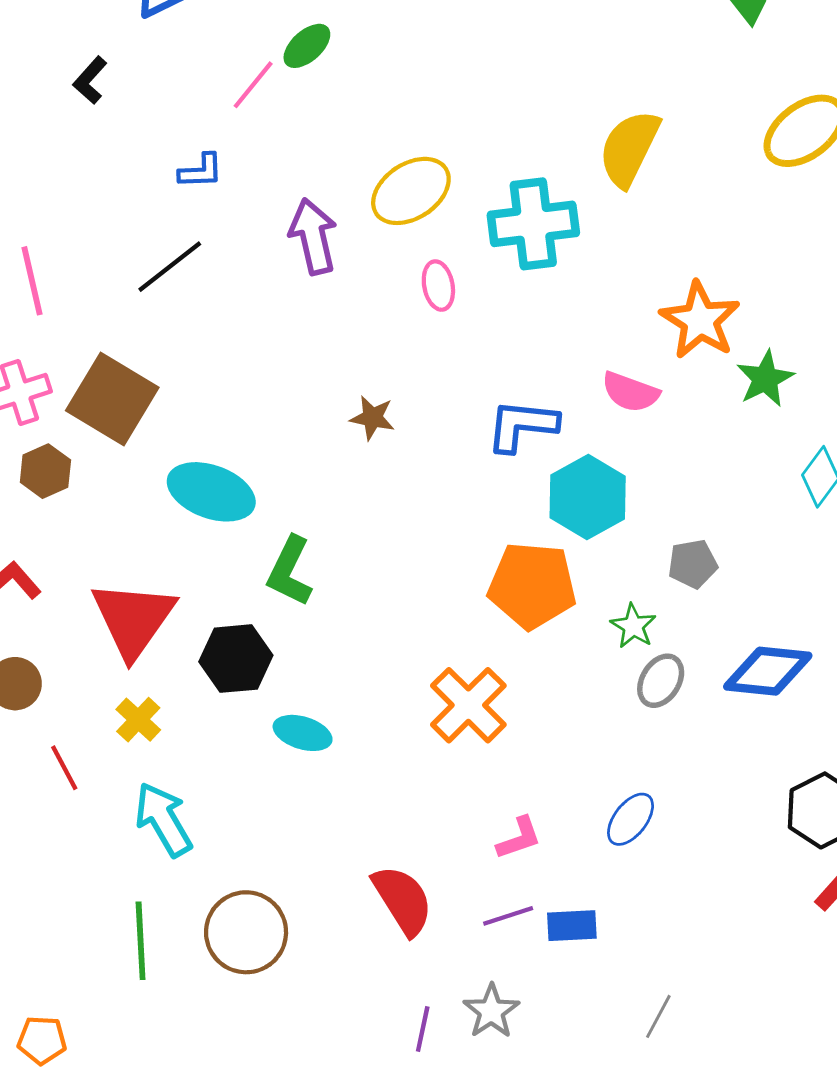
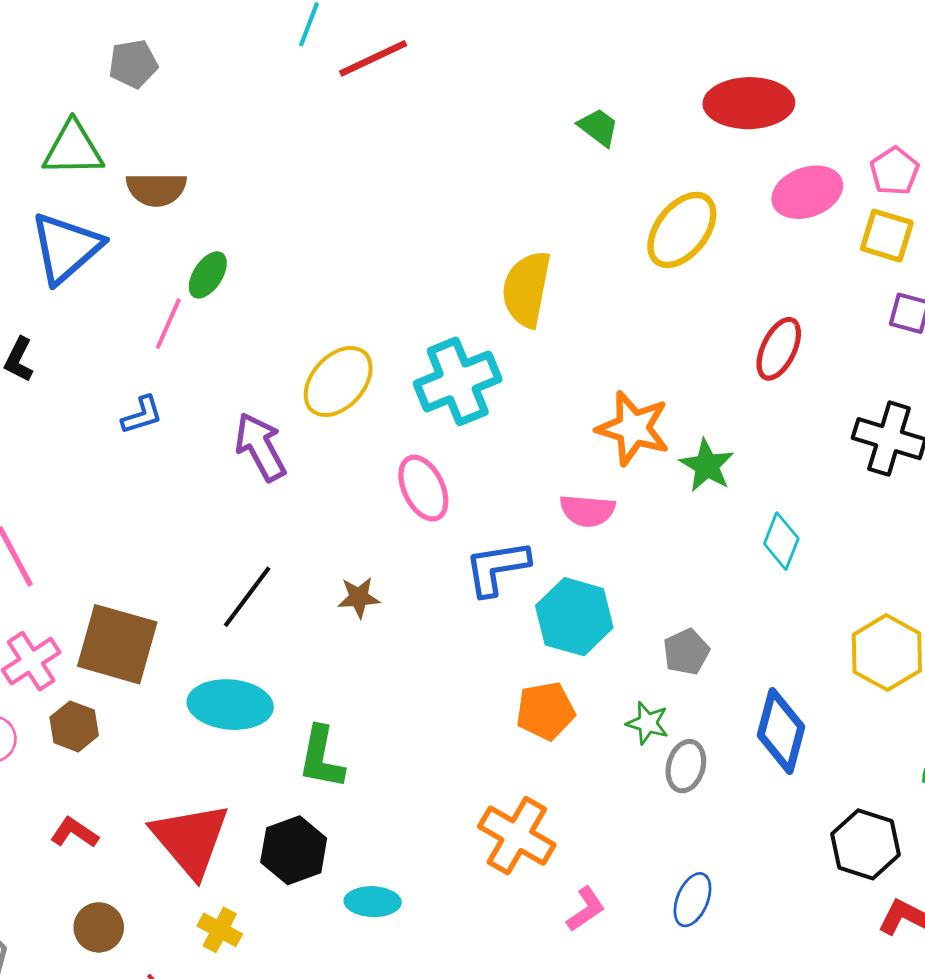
black line: (170, 267) -> (247, 597), moved
pink ellipse: (438, 286) -> (423, 488), moved, size x1.4
orange pentagon: (532, 585) -> (545, 711), size x0.7
blue diamond: (768, 671) -> (781, 731), turned -66
pink L-shape: (519, 838) -> (586, 909), moved

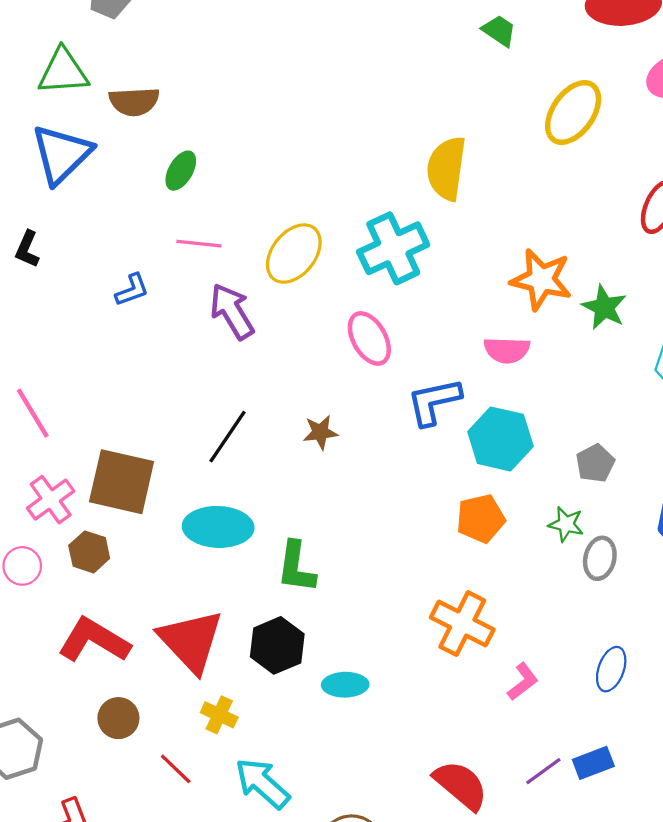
pink line: (168, 324) -> (199, 244), moved, turned 75
red L-shape: (74, 833) -> (94, 640), size x1.8

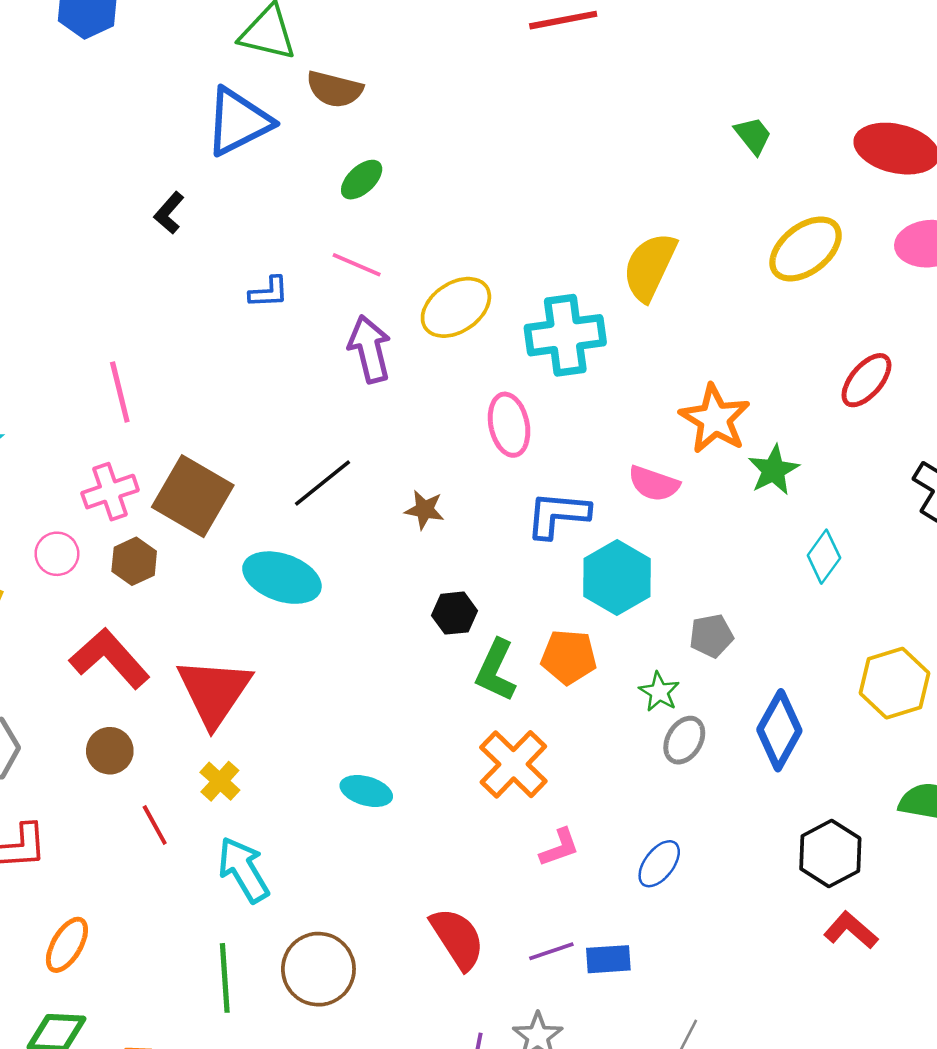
green L-shape: (296, 567) -> (496, 670), moved
black hexagon: (277, 645) -> (454, 613), moved, size x0.7

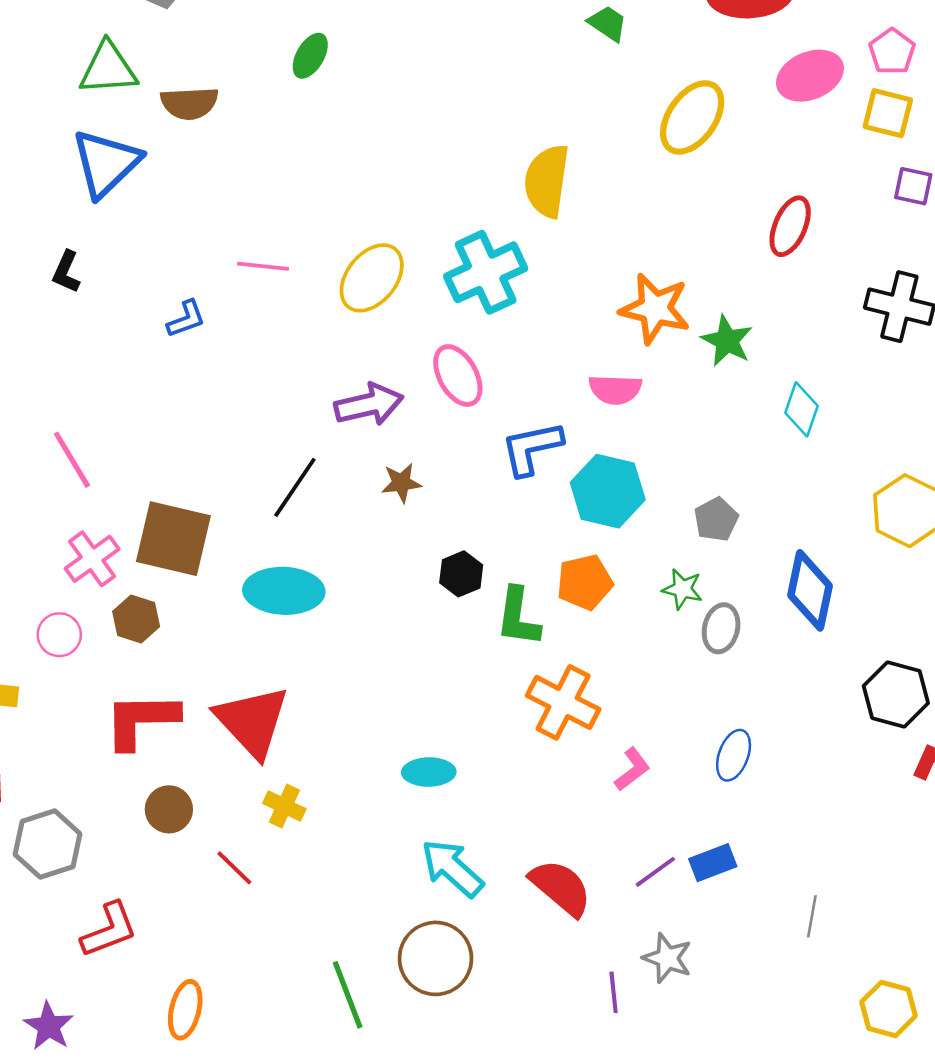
green ellipse: (362, 180) -> (310, 56), moved
purple arrow: (370, 349) -> (369, 404), moved, turned 108
red L-shape: (110, 658) -> (141, 720), turned -32
cyan arrow: (243, 870) -> (452, 868), moved

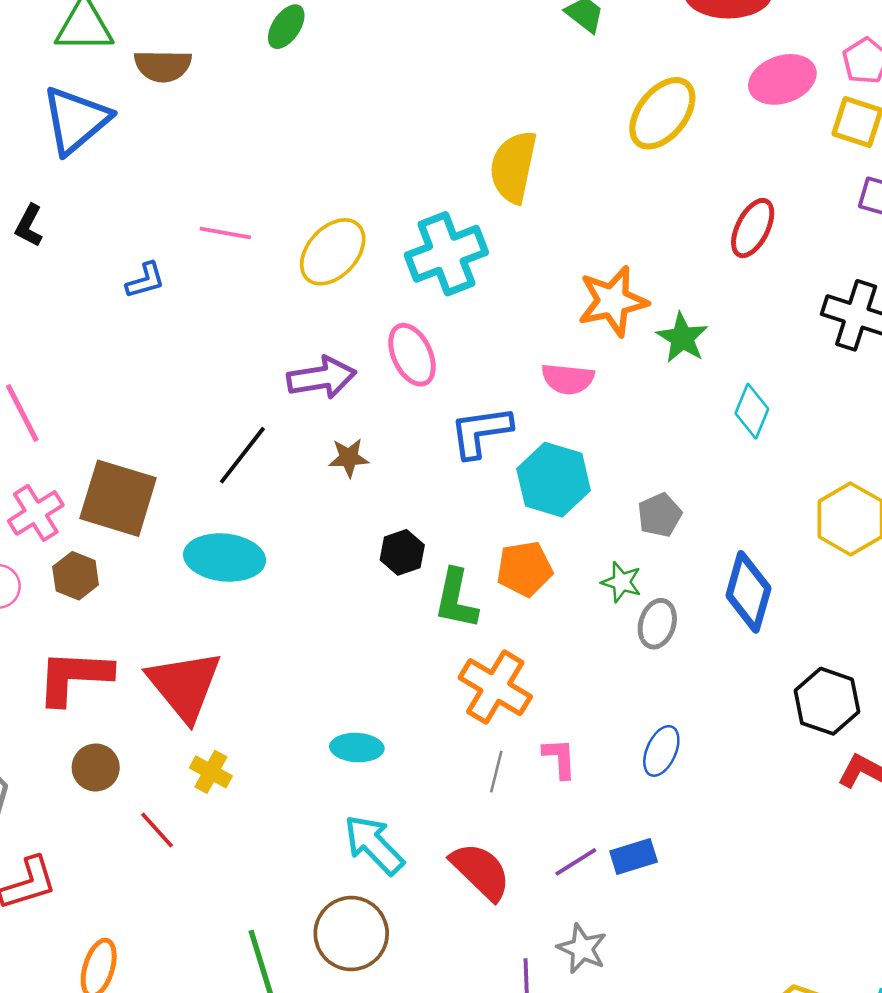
orange star: (655, 309) -> (613, 301), turned -30
pink L-shape: (632, 769) -> (560, 758), turned -60
gray line: (812, 916) -> (496, 772), moved

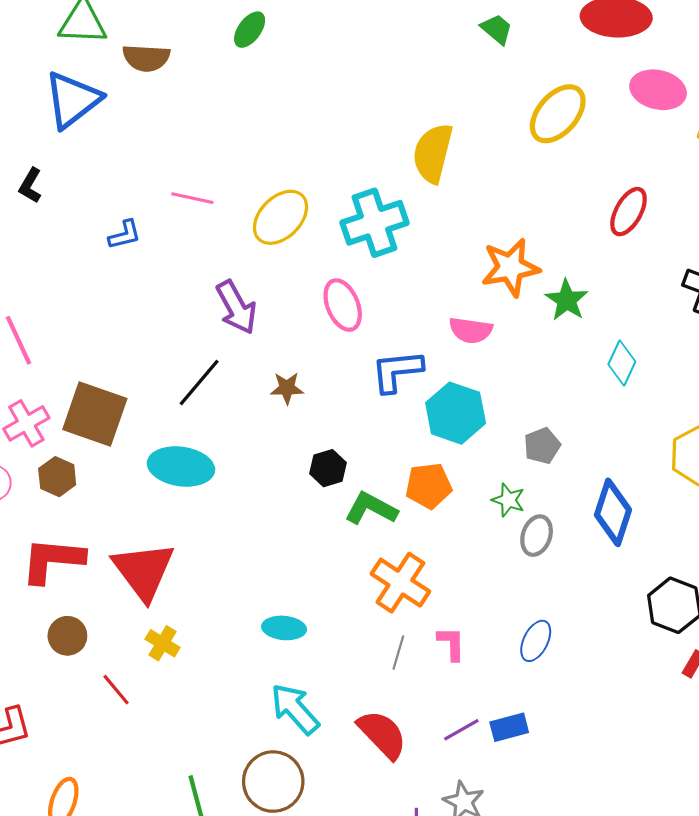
pink ellipse: (782, 79) -> (658, 90), turned 30
purple arrow: (321, 378) -> (236, 307), moved, turned 68
green L-shape: (456, 599) -> (371, 508), turned 104

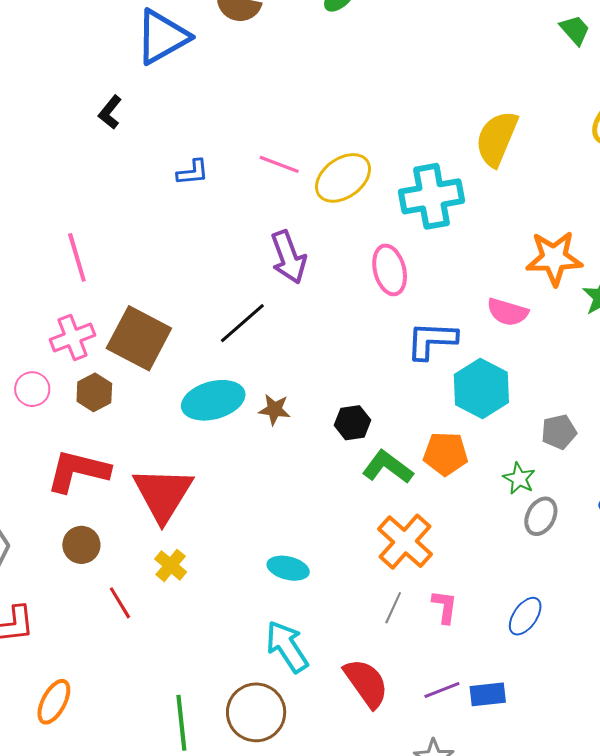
pink line: (192, 198) -> (279, 164), moved
brown star: (287, 388) -> (275, 409), moved
cyan ellipse: (181, 466) -> (213, 400), turned -32

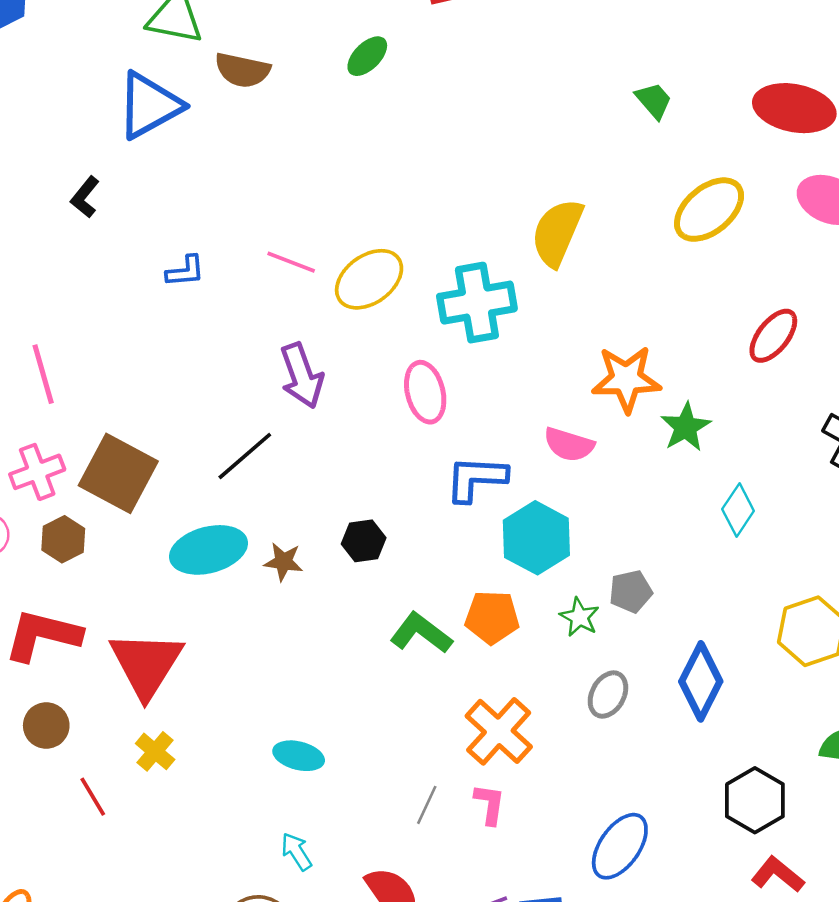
black hexagon: (353, 423) -> (364, 541), moved
green star: (519, 479) -> (579, 617), moved
orange cross: (405, 542) -> (499, 731), moved
blue ellipse: (525, 616) -> (620, 846), moved, size x1.4
cyan arrow: (287, 647) -> (297, 852), size x0.6

